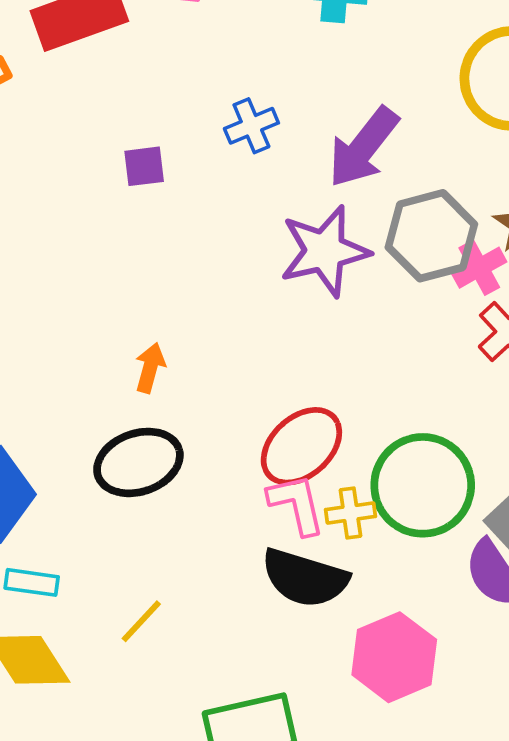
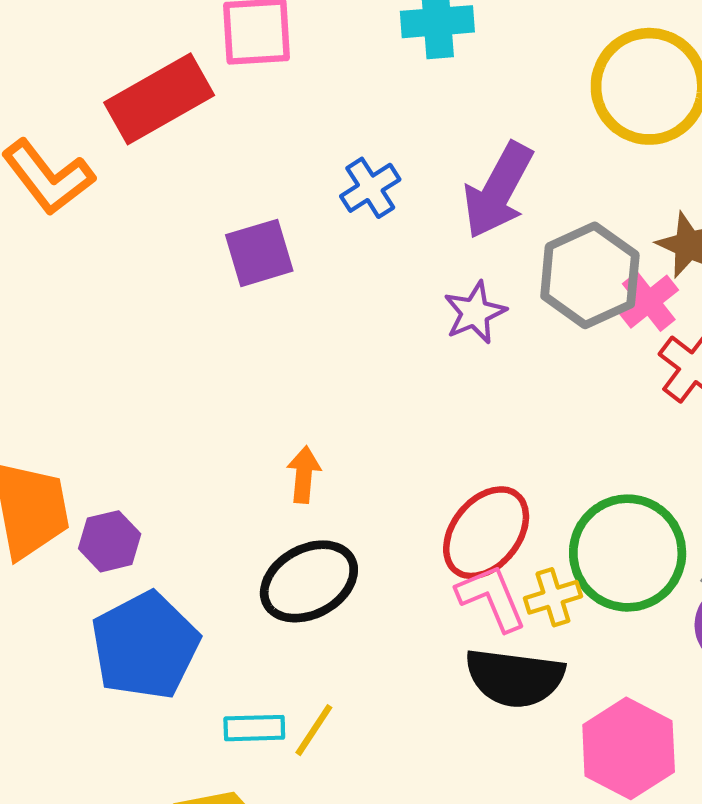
purple square: (144, 166) -> (259, 253), size x1.4
purple star: (325, 251) -> (475, 313), size x0.6
cyan rectangle: (32, 582) -> (254, 728), moved
yellow line: (141, 621) -> (314, 730), moved

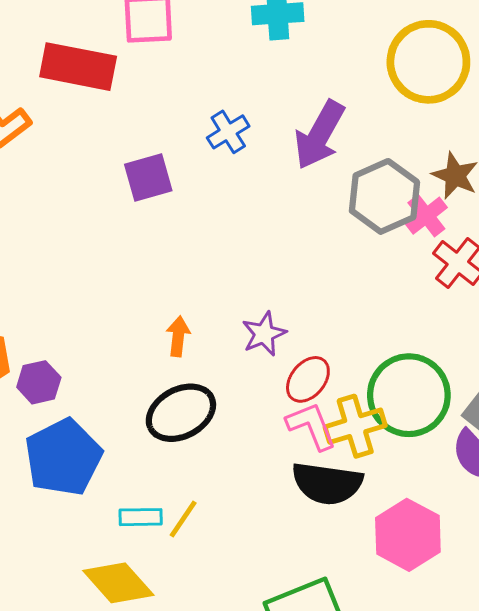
red rectangle: (159, 99) -> (78, 67), turned 40
purple star: (475, 313) -> (264, 334), moved
red ellipse: (486, 533) -> (308, 379), size x0.7
yellow cross: (553, 597) -> (355, 426), size x1.5

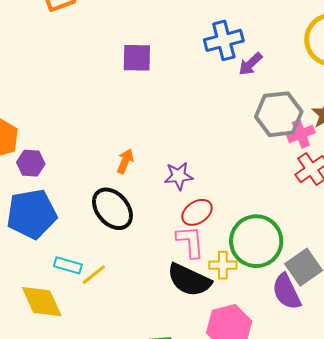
blue cross: (228, 132) -> (224, 40), moved, size x1.4
purple arrow: (319, 135) -> (250, 64), size x0.6
black ellipse: (181, 413) -> (112, 209), turned 60
yellow cross: (355, 426) -> (223, 265), moved, size x0.7

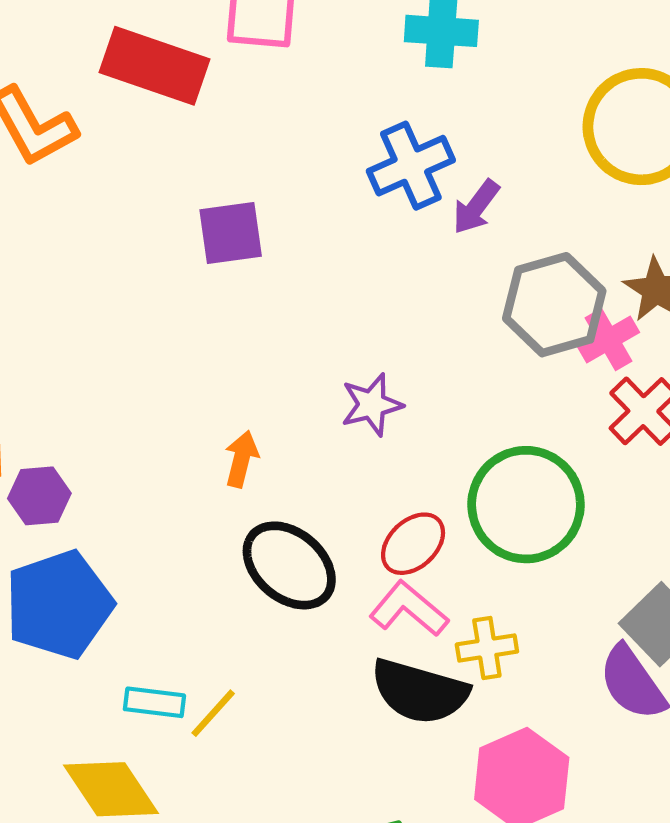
purple star: (179, 176) -> (372, 405), moved
black ellipse: (112, 209) -> (289, 565), moved
green circle: (256, 241) -> (526, 505), moved
pink L-shape: (190, 242) -> (409, 609), turned -36

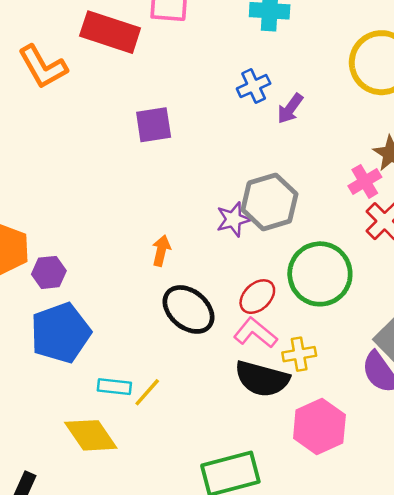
blue cross: (411, 166) -> (254, 86), size x0.7
gray hexagon: (554, 305) -> (269, 202), moved

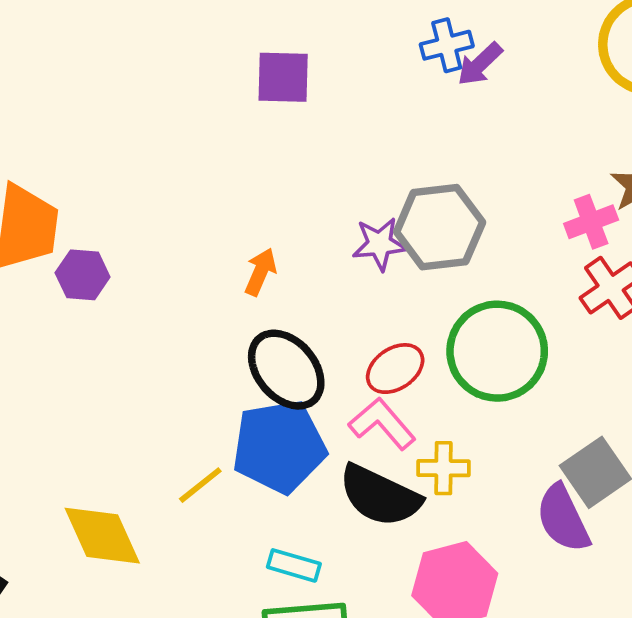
purple arrow: (290, 109) -> (480, 64), moved
blue pentagon: (61, 333) -> (279, 447), moved
cyan rectangle: (114, 387) -> (294, 565), moved

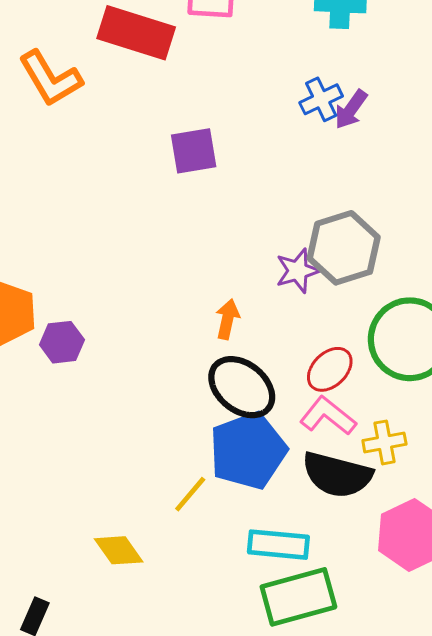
orange arrow: (260, 272) -> (227, 319), moved
yellow diamond: (102, 536) -> (119, 550), size x0.7
cyan rectangle: (294, 565) -> (278, 545), size x1.4

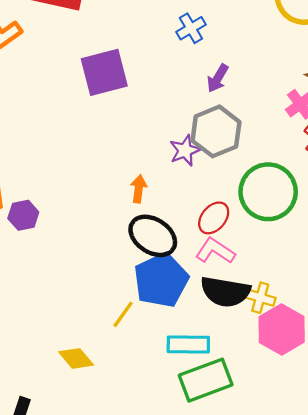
purple arrow: (351, 109) -> (218, 78), moved
purple square: (194, 151) -> (104, 72), size x1.4
yellow cross: (384, 442) -> (260, 298), moved, turned 32

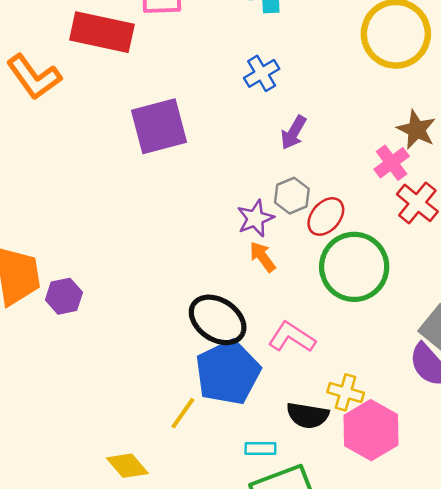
gray hexagon: (216, 131) -> (292, 196), size x0.6
orange arrow: (139, 189) -> (262, 257), moved, turned -44
red ellipse: (214, 218) -> (326, 216), moved
black semicircle: (225, 292) -> (308, 415), moved, size x0.7
cyan rectangle: (188, 345) -> (260, 449), size x0.6

